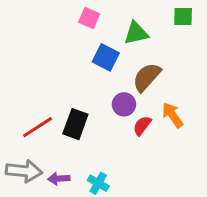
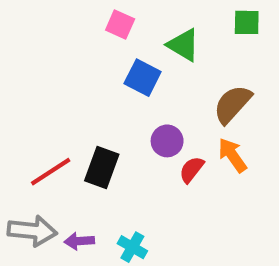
green triangle: (136, 33) -> (183, 45), turned 44
brown semicircle: (147, 77) -> (232, 104), moved

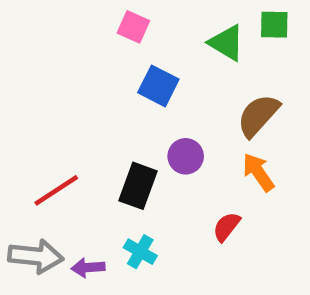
green triangle: (183, 45) -> (227, 43), moved
black rectangle: (102, 167) -> (138, 186), moved
red semicircle: (192, 170) -> (227, 227), moved
cyan cross: (132, 247) -> (140, 252), moved

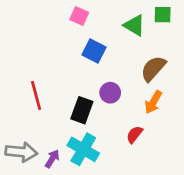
orange arrow: (258, 172) -> (153, 102), turned -115
red line: (56, 190) -> (36, 95), moved, turned -72
cyan cross: (140, 252) -> (83, 149), size x1.6
purple arrow: (88, 268) -> (52, 159), turned 126

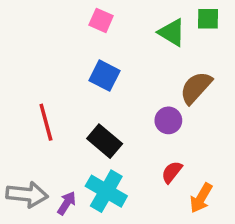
blue square: (94, 51) -> (105, 76), moved
purple circle: (110, 93) -> (168, 120), moved
orange arrow: (153, 102) -> (201, 198), moved
black rectangle: (82, 110) -> (105, 141), turned -70

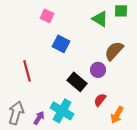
pink square: (101, 20) -> (47, 16), moved
black rectangle: (105, 141) -> (77, 82), moved
gray arrow: (27, 195) -> (16, 113), turned -80

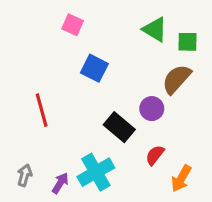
green square: (121, 11) -> (187, 42), moved
cyan cross: (62, 111) -> (96, 172), turned 30
gray arrow: (16, 113) -> (25, 175), size x0.6

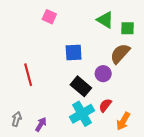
blue square: (94, 68) -> (74, 53), moved, turned -30
cyan cross: (96, 172) -> (82, 114), moved

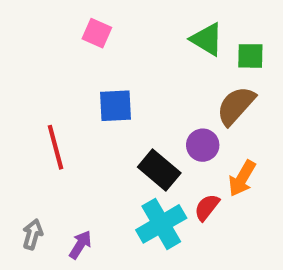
blue square: (74, 53) -> (116, 106), moved
orange arrow: (123, 121) -> (242, 178), moved

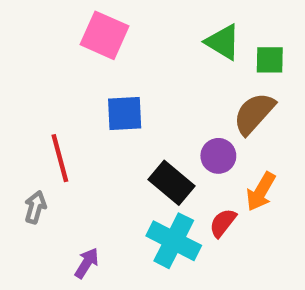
pink square: (97, 33) -> (105, 35), size x1.5
cyan cross: (161, 224) -> (174, 241), turned -33
gray arrow: (33, 234) -> (35, 207), moved

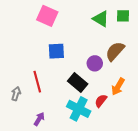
green square: (270, 60) -> (123, 16), moved
purple circle: (218, 156) -> (95, 63), moved
red line: (60, 158) -> (37, 82), moved

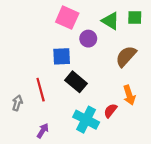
pink square: (47, 16) -> (67, 18), moved
purple circle: (95, 63) -> (88, 39), moved
black rectangle: (78, 83) -> (76, 82), moved
orange arrow: (118, 87) -> (129, 95), turned -48

